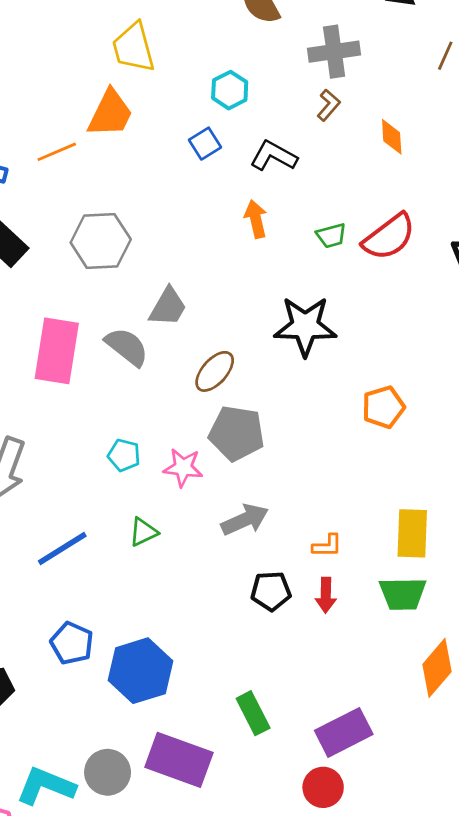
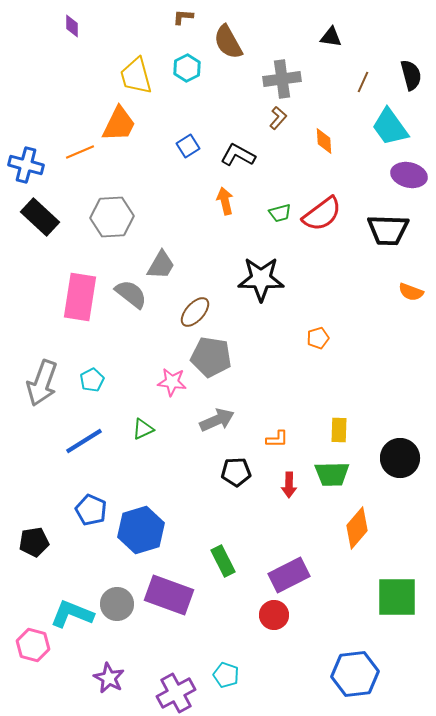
cyan hexagon: (230, 90) -> (187, 68), moved
orange pentagon: (383, 407) -> (318, 338), size x0.7
cyan pentagon: (124, 455) -> (92, 380), moved, turned 30
yellow rectangle: (412, 533) -> (339, 430), size x0.7
red arrow: (326, 595) -> (289, 485), moved

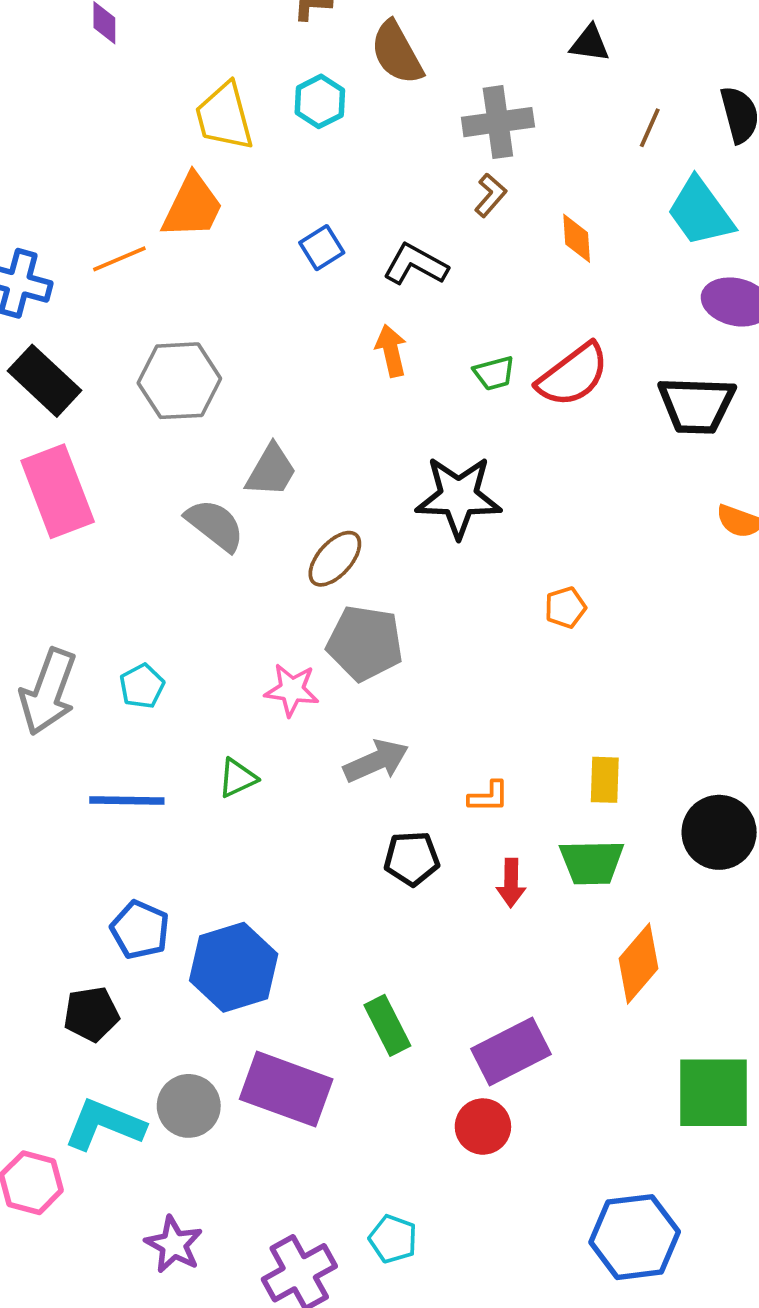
pink rectangle: (80, 297) -> (58, 491), moved, turned -30
blue line: (84, 441) -> (127, 800), turned 33
black pentagon: (34, 542) -> (91, 1014), moved

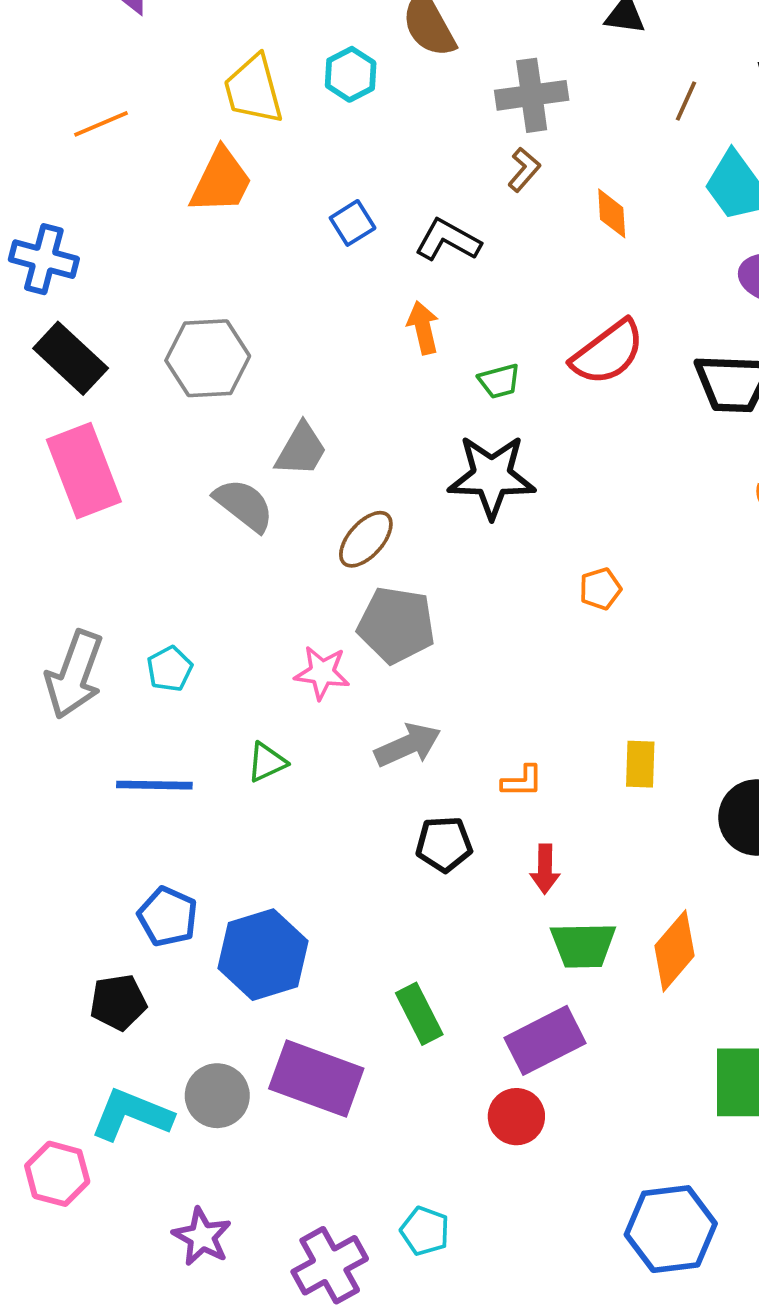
orange line: (119, 259) -> (101, 124), moved
green trapezoid: (494, 373) -> (499, 381), moved
green trapezoid: (592, 862) -> (583, 945), moved

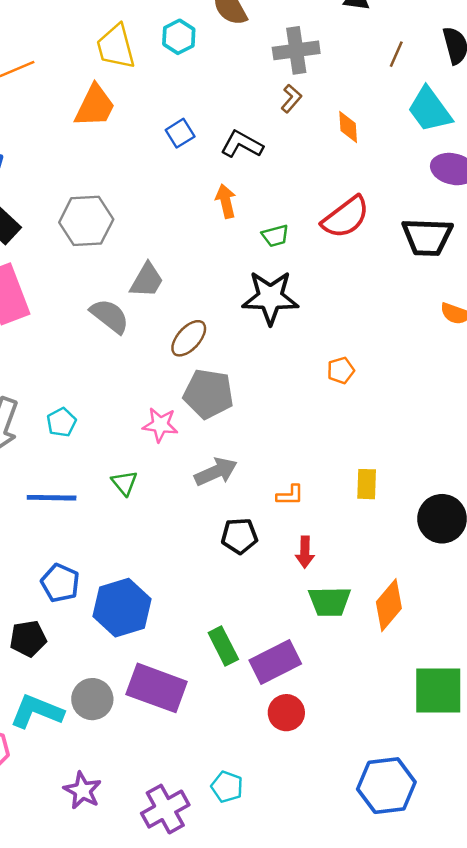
green triangle: (267, 762) -> (124, 483), turned -44
purple rectangle: (545, 1040) -> (275, 662), moved

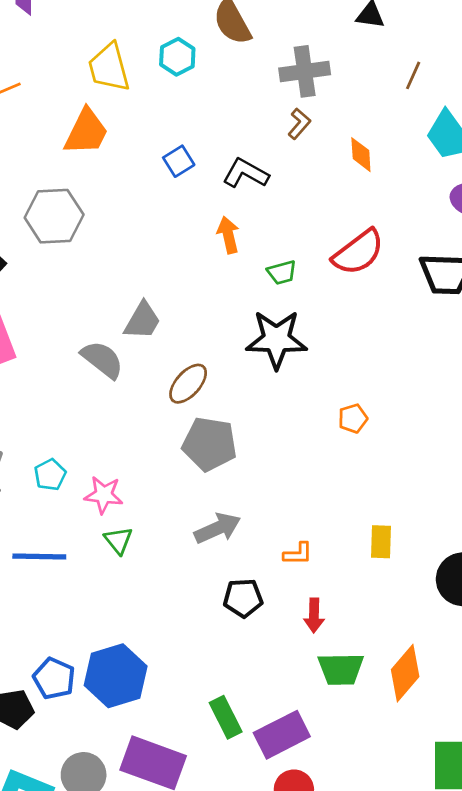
gray hexagon: (86, 221) -> (54, 216), moved
pink star: (160, 425) -> (104, 495), moved
blue pentagon: (60, 583) -> (54, 678), moved

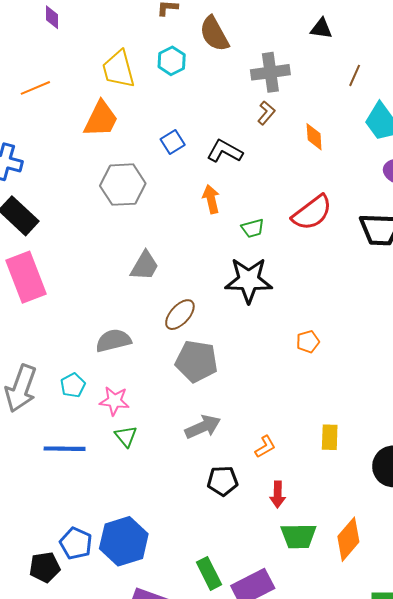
gray hexagon: (54, 216) -> (123, 185), moved
gray semicircle: (102, 360) -> (113, 341), moved, turned -52
orange L-shape: (298, 554) -> (265, 447), turned -30

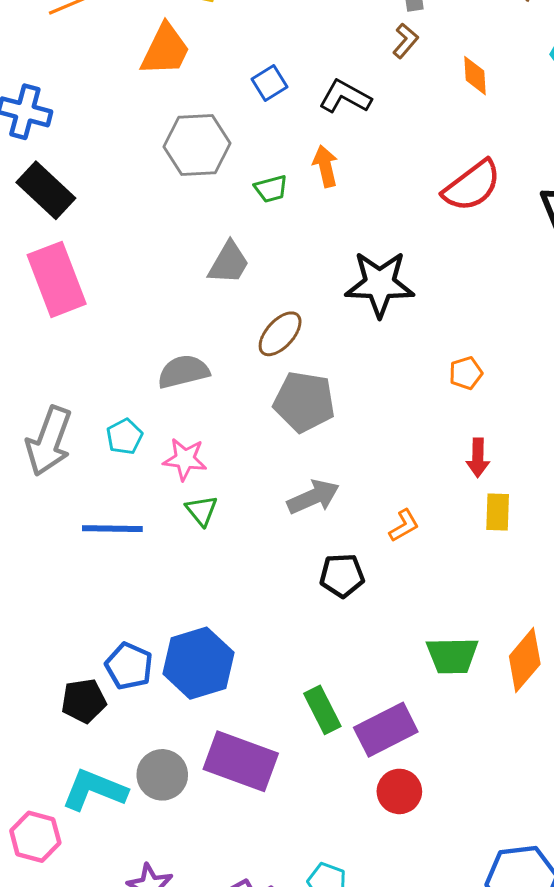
green trapezoid: (253, 228) -> (271, 189), moved
red arrow: (278, 494) -> (478, 458), moved

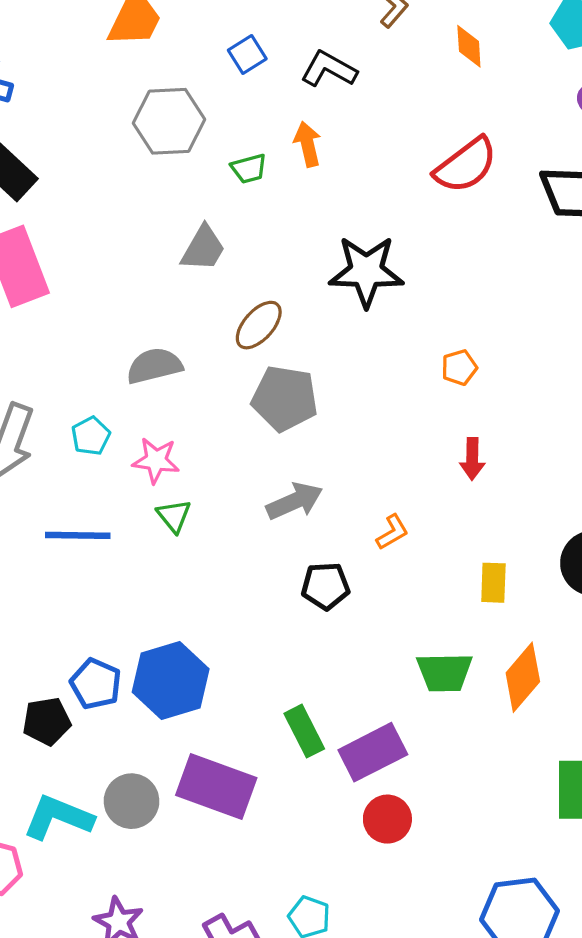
yellow rectangle: (498, 512) -> (493, 583), moved

